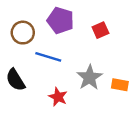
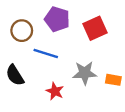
red square: (100, 30) -> (95, 28), size x1.5
gray star: (90, 77) -> (85, 73), turned 30

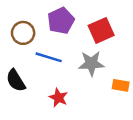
purple pentagon: (57, 19) -> (61, 21), turned 30
gray star: (85, 73) -> (91, 63), moved

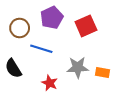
gray star: (91, 63) -> (78, 67), moved

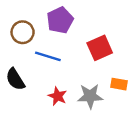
red square: (86, 26) -> (100, 48), moved
gray star: (78, 67) -> (90, 96), moved

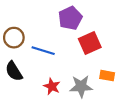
purple pentagon: (60, 20) -> (70, 18), moved
brown circle: (23, 32) -> (14, 38), moved

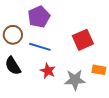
purple pentagon: (70, 18) -> (39, 17), moved
red star: (52, 86) -> (48, 71), moved

